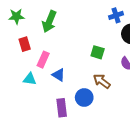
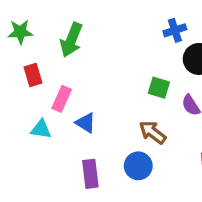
green square: (98, 52) -> (159, 88), moved
blue circle: (84, 98) -> (138, 166), moved

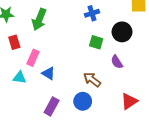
blue cross: (175, 30) -> (92, 13), moved
green square: (159, 88) -> (96, 42), moved
purple rectangle: (90, 174) -> (52, 106), turned 36

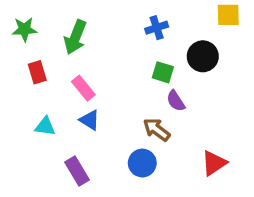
pink rectangle: (33, 58) -> (83, 88), moved, turned -63
purple semicircle: (117, 62) -> (176, 101), moved
purple rectangle: (52, 106) -> (77, 171), moved, turned -60

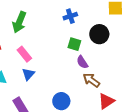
blue triangle: (90, 120) -> (28, 74), turned 40
brown arrow: (157, 130) -> (91, 80), moved

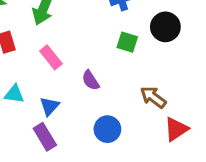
purple semicircle: (82, 62) -> (91, 80), moved
blue triangle: (28, 74) -> (49, 106), moved

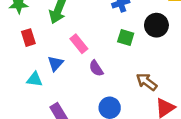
pink rectangle: (51, 57) -> (79, 44), moved
blue triangle: (49, 106) -> (55, 63), moved

